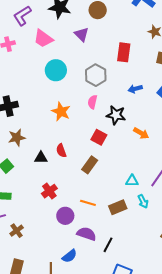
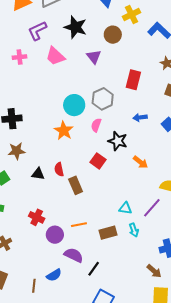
cyan circle: (56, 70) -> (74, 105), moved
brown rectangle: (90, 165) -> (76, 185), moved, turned -66
red cross: (49, 191) -> (37, 217), moved, turned -35
orange line: (88, 203) -> (79, 225), turned -35

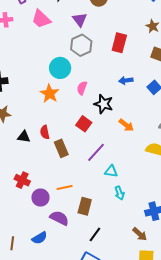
gray hexagon: (103, 99) -> (81, 45), moved
purple line: (152, 208) -> (96, 152), moved
brown rectangle: (108, 233) -> (85, 206), moved, turned -60
black line: (94, 269) -> (95, 234), moved
brown line: (34, 286) -> (12, 243), moved

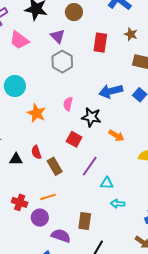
red rectangle: (119, 43) -> (100, 43), moved
cyan circle: (60, 68) -> (15, 86), moved
blue arrow: (126, 80) -> (111, 91), size x1.6
orange line: (65, 187) -> (48, 197), moved
cyan arrow: (119, 193) -> (118, 204), turned 120

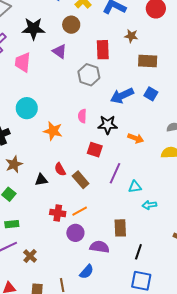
pink trapezoid: (19, 40) -> (23, 62), turned 70
gray hexagon: (62, 62) -> (89, 75), moved
red cross: (20, 202) -> (58, 213), moved

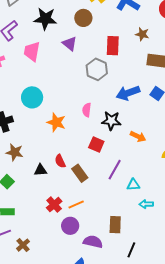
brown star: (14, 164) -> (15, 152), turned 30
red cross: (58, 213) -> (54, 205), turned 35

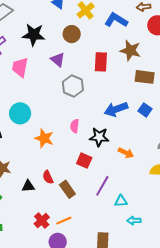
brown star: (142, 34) -> (130, 50), size x1.5
gray hexagon: (97, 69) -> (73, 86), moved

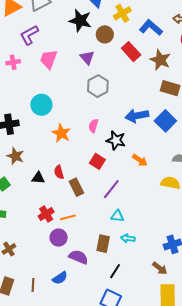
black star: (34, 35) -> (80, 21), moved
red rectangle: (101, 62) -> (131, 52), moved, turned -54
blue square: (145, 110) -> (165, 121), size x1.5
cyan triangle: (121, 201) -> (117, 216), moved
cyan arrow: (134, 220) -> (128, 238), moved

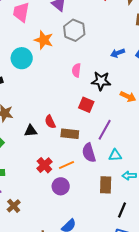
blue arrow: (137, 116) -> (118, 53), size x0.6
orange star: (61, 133) -> (44, 40), moved
brown rectangle: (76, 187) -> (70, 134), turned -48
purple semicircle: (78, 257) -> (89, 153), moved, turned -120

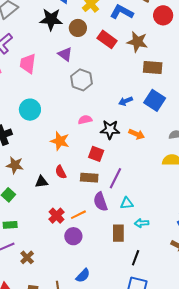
orange star: (44, 40) -> (60, 141), moved
pink semicircle: (76, 70) -> (85, 120), turned 72
orange arrow: (128, 97) -> (137, 134), moved
brown rectangle: (70, 134) -> (89, 178), moved

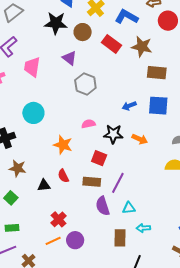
blue square: (155, 100) -> (158, 106), turned -30
orange line: (78, 215) -> (53, 241), moved

